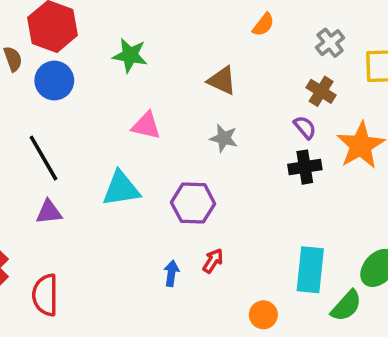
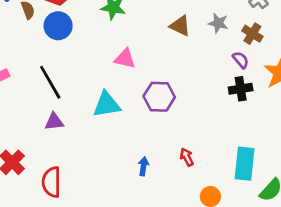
gray star: (224, 138) -> (218, 23), moved
purple hexagon: (193, 203) -> (159, 97), moved
red arrow: (213, 261) -> (187, 157), moved, turned -60

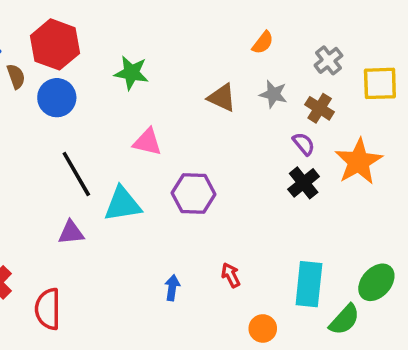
black line: (50, 82) -> (76, 174), moved
black cross: (241, 89) -> (304, 183), turned -30
purple triangle: (54, 122) -> (71, 233), moved

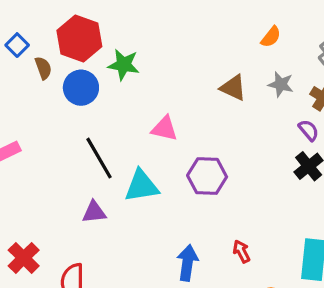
green star: (131, 73) -> (124, 65), moved
blue arrow: (172, 288) -> (187, 263), size x1.5

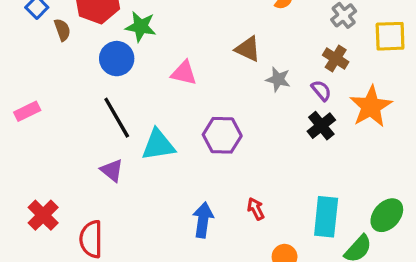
gray star: (281, 84) -> (278, 79), moved
blue circle: (81, 88) -> (117, 59), moved
pink triangle: (164, 129) -> (184, 73), moved
purple triangle: (94, 212) -> (112, 170), turned 45

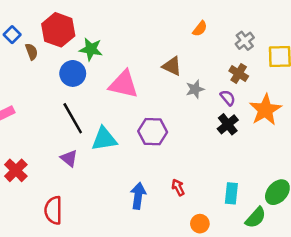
pink triangle: (184, 73) -> (124, 84), size x1.5
gray star: (278, 79) -> (195, 89), turned -30
red cross: (43, 215) -> (16, 170), moved
cyan rectangle: (326, 217) -> (231, 193), size x0.7

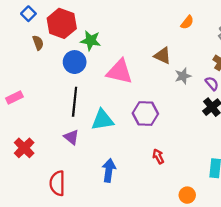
blue square: (12, 35) -> (28, 14), moved
black line: (73, 118) -> (75, 102), turned 36
red arrow: (178, 187) -> (158, 156), moved
blue arrow: (138, 196) -> (109, 170), moved

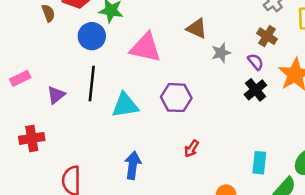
purple triangle: (71, 137) -> (56, 95), moved, turned 42
red cross: (24, 148) -> (32, 138), turned 36
red arrow: (158, 156) -> (192, 149), turned -120

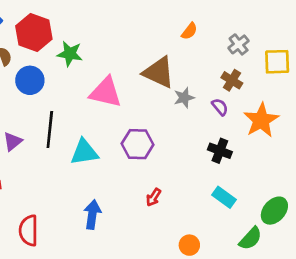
brown triangle: (197, 28) -> (159, 72), size x1.5
blue circle: (92, 36) -> (30, 80), moved
black cross: (255, 90) -> (220, 151), moved, turned -30
cyan rectangle: (259, 163) -> (224, 197), moved, turned -60

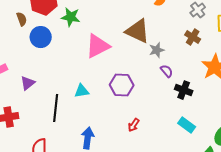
pink triangle: (106, 92) -> (98, 46), turned -40
purple semicircle: (220, 107) -> (167, 71), moved
black line: (50, 129) -> (56, 108), moved
cyan triangle: (84, 152) -> (82, 91), size x0.7

